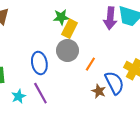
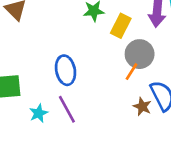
yellow rectangle: (70, 29) -> (121, 26), moved
gray circle: (67, 50) -> (140, 54), moved

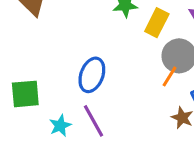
blue ellipse: (66, 70) -> (92, 75), turned 32

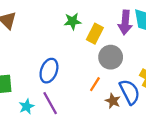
orange line: (170, 76) -> (95, 84), moved

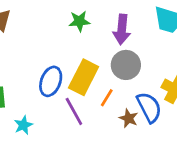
purple arrow: (125, 22) -> (122, 29), moved
yellow rectangle: (95, 34) -> (84, 77), moved, size x1.4
purple line: (50, 103) -> (74, 111), moved

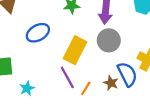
blue ellipse: (51, 81) -> (38, 33), moved, turned 40
orange line: (107, 98) -> (86, 88), moved

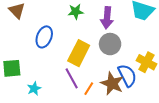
blue ellipse: (38, 33) -> (44, 37), turned -40
brown star: (111, 83) -> (112, 84), size x1.6

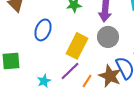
purple line: (72, 78) -> (70, 71), turned 75
cyan star: (34, 89) -> (44, 81), moved

